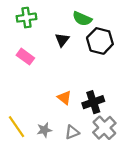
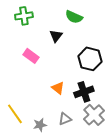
black hexagon: (100, 41) -> (90, 59), moved
pink rectangle: (25, 57) -> (31, 56), moved
gray star: (44, 130) -> (40, 125), moved

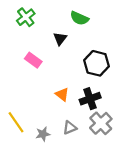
green cross: (24, 16) -> (26, 17), turned -30

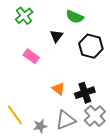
black hexagon: (97, 63) -> (91, 46), moved
gray triangle: (70, 128) -> (66, 120), size x1.5

